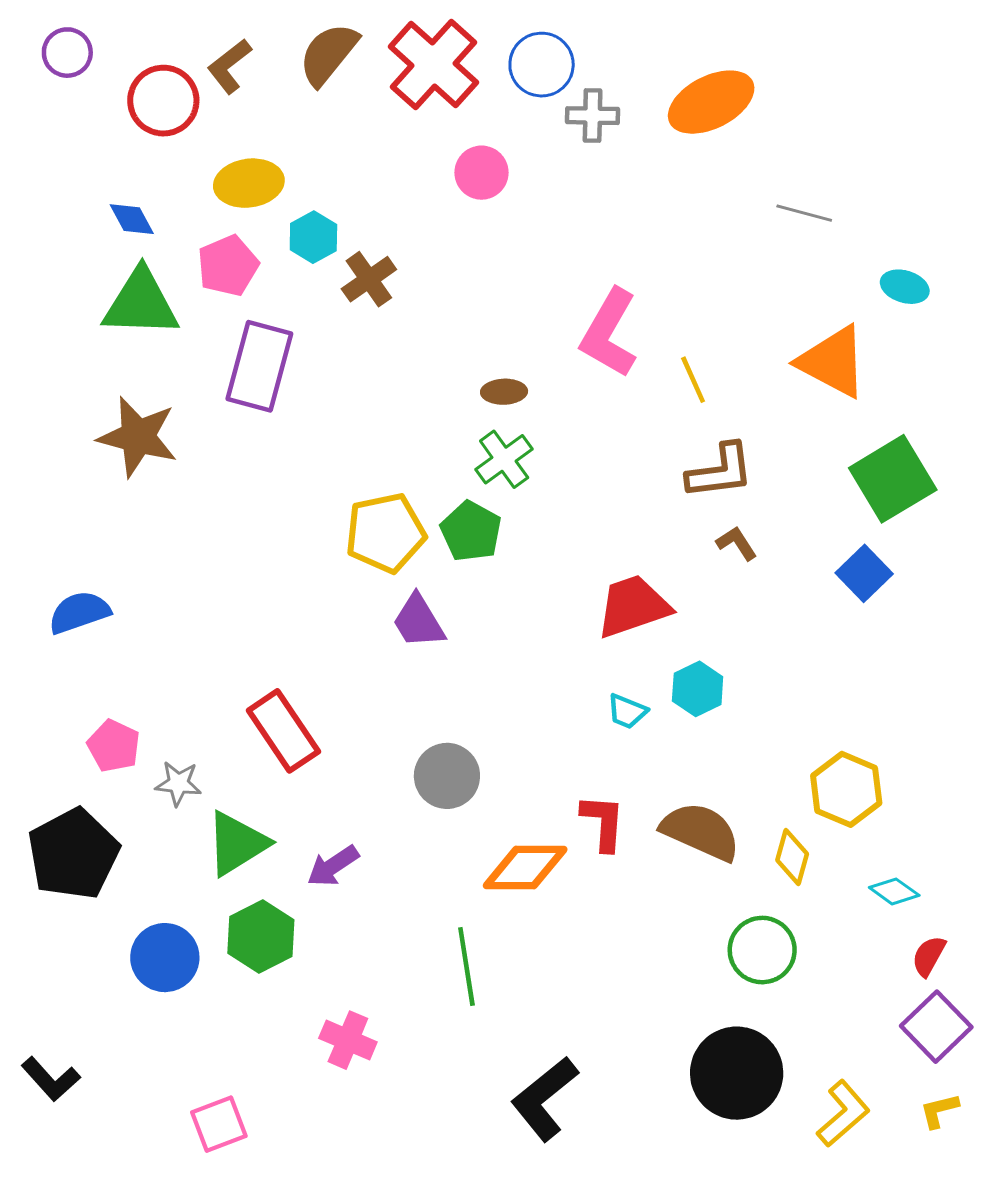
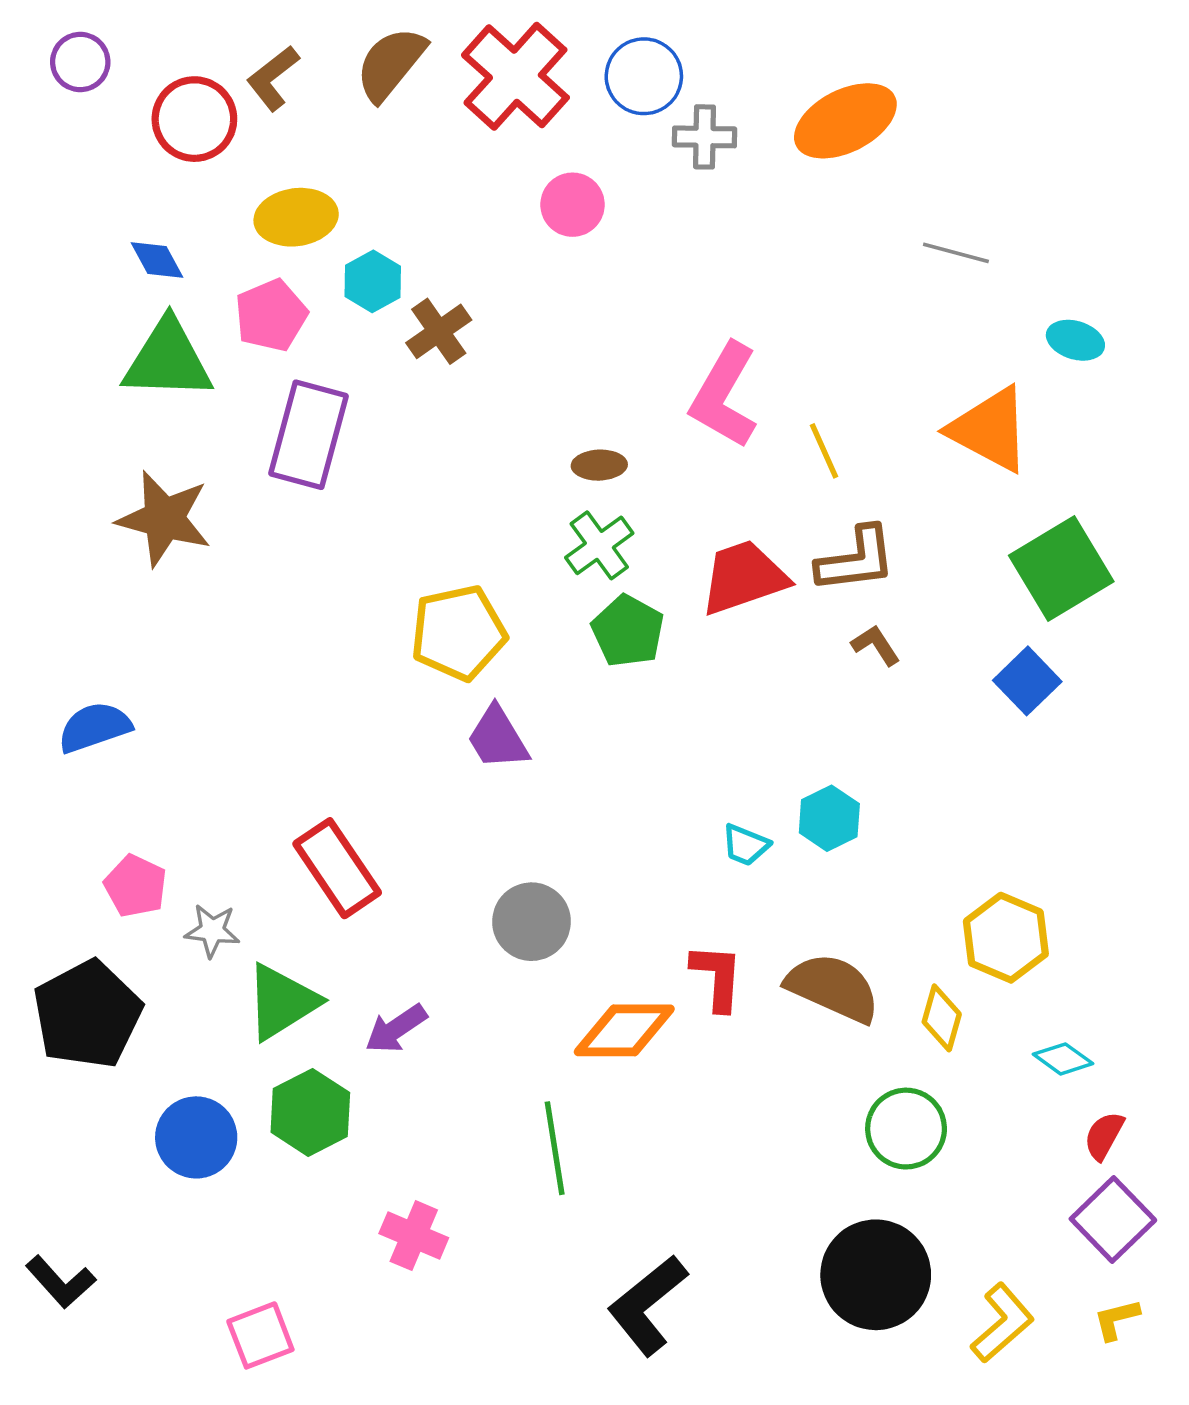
green pentagon: (471, 531) -> (628, 631), moved
red trapezoid: (633, 606) -> (744, 577), moved

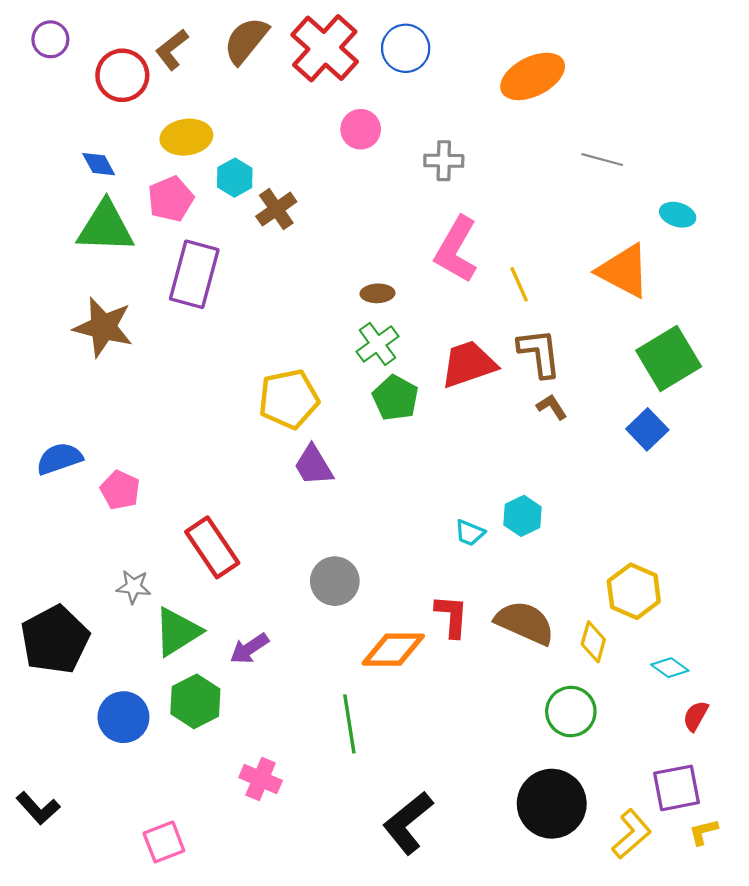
gray cross: (704, 137) -> (444, 161), moved
brown L-shape: (856, 560) -> (539, 353), turned -90
pink pentagon: (136, 886) -> (120, 490), moved
purple square: (1113, 1220) -> (677, 788), moved, turned 33

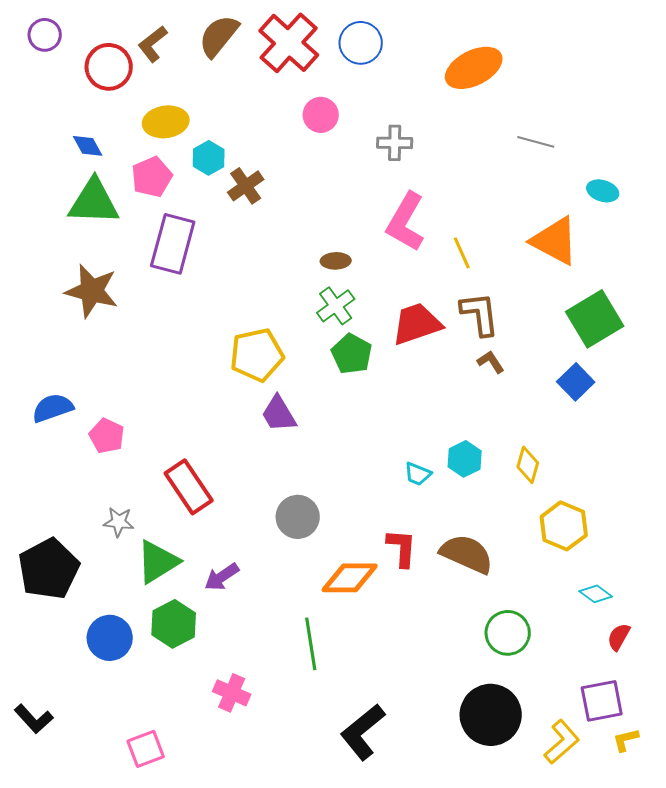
yellow diamond: (593, 642) -> (528, 465), moved

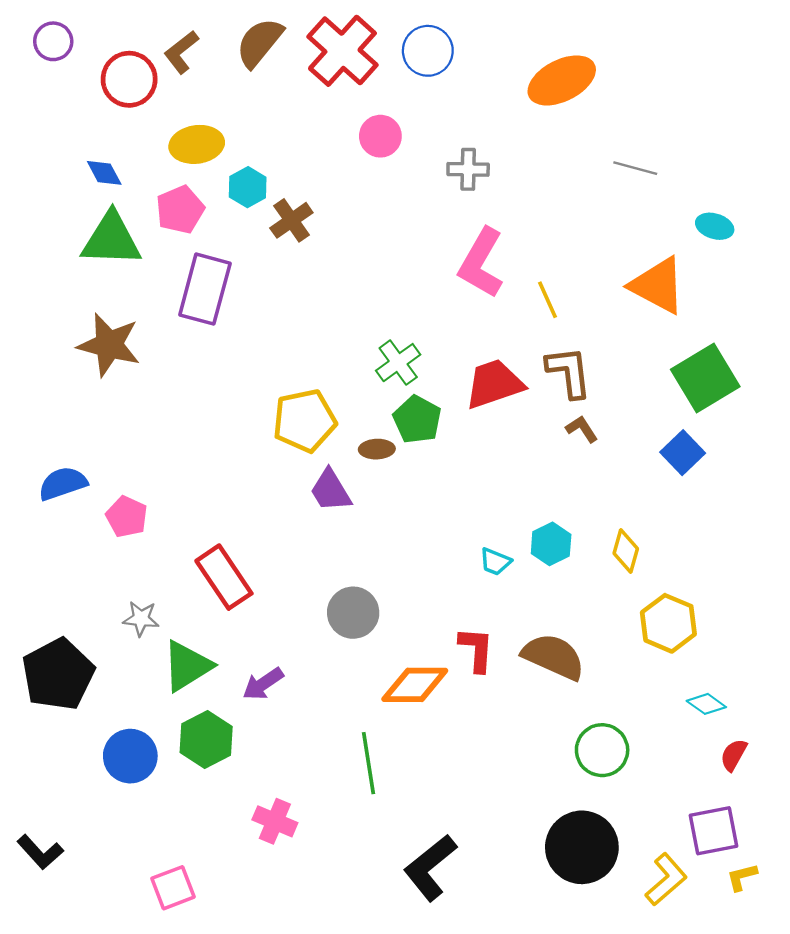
brown ellipse: (336, 261) -> (377, 449), moved

